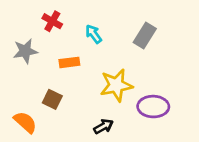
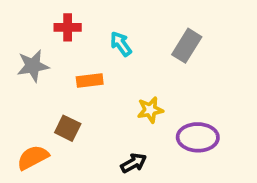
red cross: (52, 21) -> (68, 27), turned -30
yellow star: (116, 85) -> (150, 110), size x0.6
orange semicircle: (25, 122) -> (33, 157), turned -70

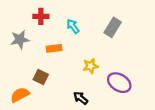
purple ellipse: (198, 137) -> (119, 83), turned 30
black arrow: (134, 163) -> (81, 98), turned -112

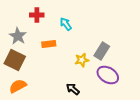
gray rectangle: (113, 27) -> (102, 51), moved
gray star: (20, 40) -> (18, 36), turned -30
brown square: (41, 77) -> (15, 60), moved, size x1.5

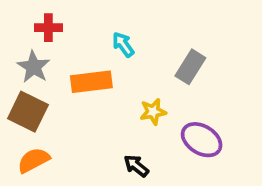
red cross: (37, 15) -> (48, 28), moved
orange rectangle: (49, 44) -> (91, 82), size x1.5
gray rectangle: (102, 51) -> (190, 67), moved

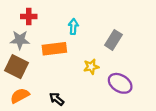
cyan arrow: (123, 44) -> (73, 27), turned 40
gray star: (34, 67) -> (20, 40), turned -30
black arrow: (136, 166) -> (57, 99), moved

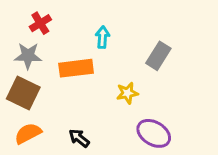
red cross: (29, 16) -> (40, 23), turned -32
purple ellipse: (120, 83) -> (154, 133), moved

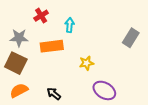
red cross: (40, 23) -> (41, 16), moved
gray rectangle: (158, 56) -> (131, 38), moved

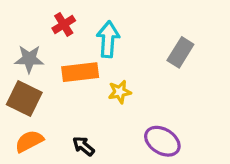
cyan arrow: (70, 25) -> (108, 39), size x1.5
gray rectangle: (131, 38) -> (180, 52), moved
yellow star: (86, 63) -> (120, 92), moved

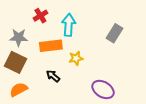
black arrow: (83, 146) -> (53, 76), moved

